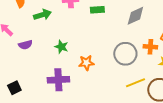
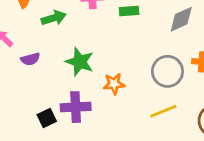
green star: (61, 47) -> (80, 62), size x1.5
yellow line: (135, 83) -> (163, 111), moved
black square: (14, 88) -> (47, 118), moved

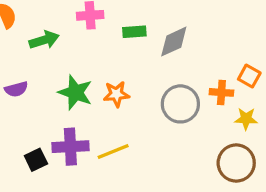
gray diamond: (181, 19) -> (174, 42), moved
orange star: (114, 84) -> (116, 94), moved
yellow line: (163, 111) -> (113, 152), moved

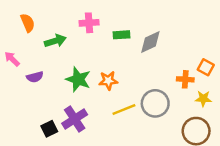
gray circle: (180, 104) -> (155, 103), moved
purple cross: (70, 147) -> (75, 119), turned -30
yellow line: (113, 152) -> (124, 109), moved

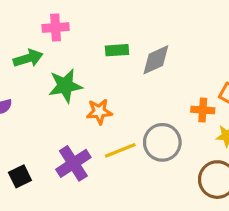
pink cross: (89, 23) -> (56, 28), moved
green star: (78, 79) -> (65, 86), moved, turned -30
purple cross: (75, 119) -> (73, 163), moved

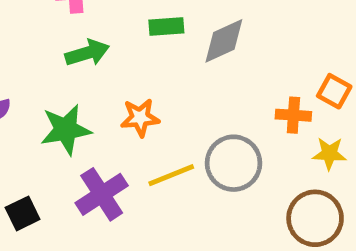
green arrow: (28, 58) -> (87, 53), moved
green star: (65, 86) -> (66, 130), moved

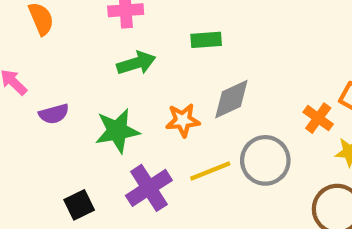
gray diamond: (224, 41) -> (231, 99), moved
orange cross: (293, 115) -> (318, 118), turned 32

